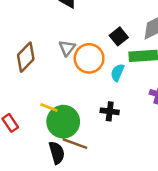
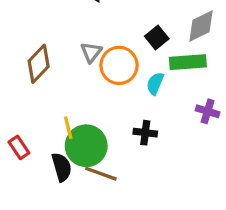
yellow line: (49, 107) -> (68, 128), turned 54
black semicircle: (57, 153) -> (62, 167), moved

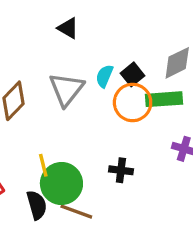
gray triangle: (91, 52) -> (66, 89), size x1.6
orange circle: (119, 65) -> (133, 102), moved
cyan semicircle: (155, 83) -> (104, 76), moved

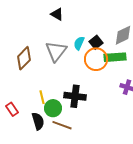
black cross: (121, 170) -> (75, 96), moved, size x1.5
green circle: (61, 183) -> (53, 108), size x0.7

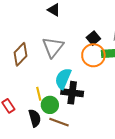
cyan semicircle: (79, 43) -> (63, 79), moved, size x1.5

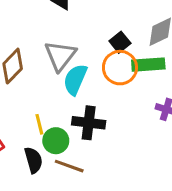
cyan semicircle: (63, 79) -> (75, 80), moved

